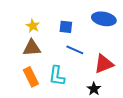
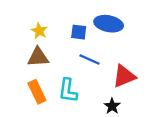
blue ellipse: (104, 19) -> (109, 24), moved

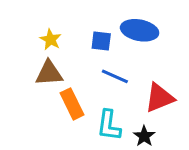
cyan L-shape: (68, 91) -> (109, 125), moved
orange rectangle: (37, 92) -> (72, 104), moved

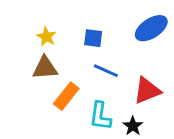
blue ellipse: (140, 30) -> (151, 28), moved, turned -44
orange rectangle: (72, 104) -> (66, 96), turned 64

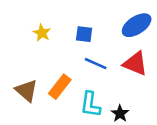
brown triangle: (45, 68) -> (26, 90), moved, turned 45
red triangle: (147, 91) -> (135, 64), moved, turned 44

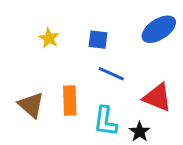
red triangle: (135, 64) -> (157, 98), moved
orange rectangle: (60, 87) -> (70, 100), turned -40

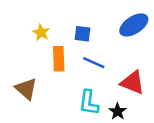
orange rectangle: (70, 100) -> (59, 59), moved

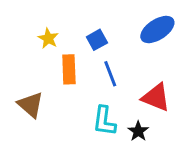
blue square: (82, 34) -> (97, 40), turned -36
blue line: (94, 63) -> (110, 74), turned 45

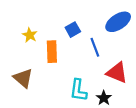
yellow star: (48, 38) -> (30, 35), moved
blue line: (110, 74) -> (95, 47), moved

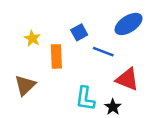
blue line: (95, 47) -> (103, 52), turned -48
brown triangle: (23, 78) -> (25, 85), turned 35

